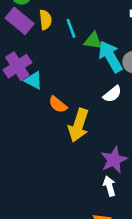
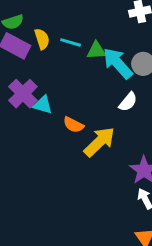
cyan line: (71, 28) -> (71, 42), turned -42
yellow arrow: (79, 125) -> (99, 142), turned -140

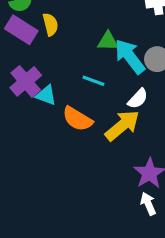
cyan line: (71, 42) -> (93, 81), moved
orange semicircle: (73, 125) -> (77, 119), size x1.4
yellow arrow: (99, 142) -> (122, 125), moved

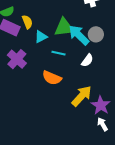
green triangle: (108, 41) -> (64, 27), size x1.5
cyan triangle: (46, 95) -> (41, 37), moved, turned -40
yellow arrow: (122, 125) -> (82, 96), moved

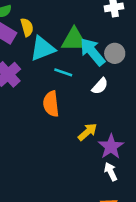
cyan triangle: (41, 37) -> (43, 49), size x1.5
orange semicircle: (52, 78) -> (51, 104), turned 54
yellow arrow: (82, 96) -> (87, 132), size x0.7

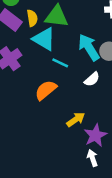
green triangle: (74, 40) -> (57, 16), moved
cyan triangle: (43, 49) -> (44, 39), turned 45
orange semicircle: (51, 104) -> (46, 90), turned 50

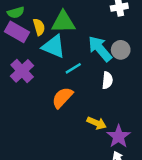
cyan line: (60, 63) -> (73, 68), turned -49
white semicircle: (92, 79) -> (107, 80), turned -35
yellow arrow: (76, 119) -> (97, 123), turned 66

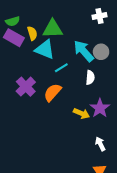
purple cross: (22, 71) -> (26, 87), moved
purple star: (119, 136) -> (100, 108), moved

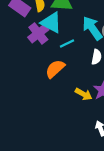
purple cross: (26, 87) -> (38, 33), moved

